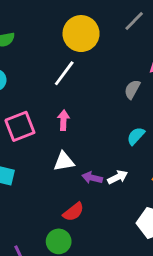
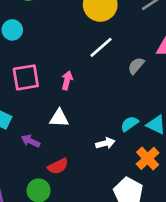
white line: (64, 73) -> (101, 47), moved
cyan semicircle: (136, 136) -> (129, 124), moved
purple arrow: (92, 178) -> (31, 141), moved

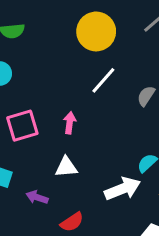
white arrow: (105, 143) -> (123, 189), size x1.6

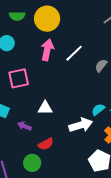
yellow circle: (96, 31) -> (47, 19), moved
pink arrow: (70, 123) -> (47, 50), moved, size x1.5

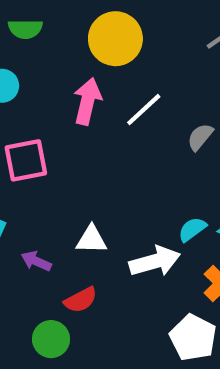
yellow circle: (47, 19) -> (115, 39), moved
white triangle: (45, 108) -> (91, 240), moved

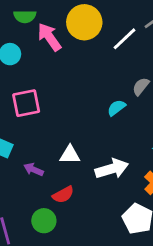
pink arrow: (87, 101) -> (49, 37), moved, turned -48
white line: (144, 110) -> (125, 39), moved
cyan semicircle: (192, 229) -> (116, 108), moved

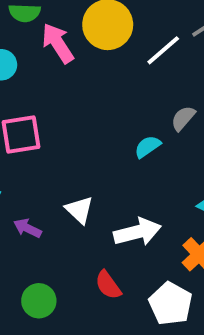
white triangle: (70, 155) -> (79, 210), turned 40
red semicircle: (63, 195) -> (108, 285), moved, turned 80

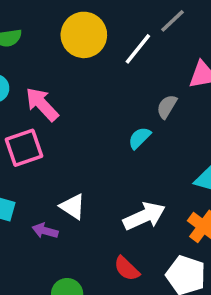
pink arrow: (58, 43) -> (42, 104), moved
white triangle: (79, 210) -> (73, 206), moved

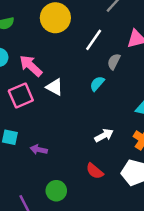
white line: (138, 49) -> (94, 40), moved
white triangle: (73, 206) -> (55, 87), moved
white arrow: (144, 216) -> (104, 135), size x0.7

